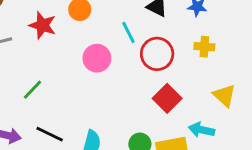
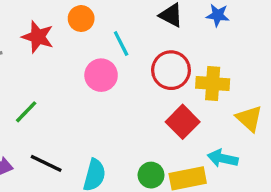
cyan line: (128, 32) -> (121, 43), moved
yellow cross: (204, 47) -> (213, 83), moved, size x1.4

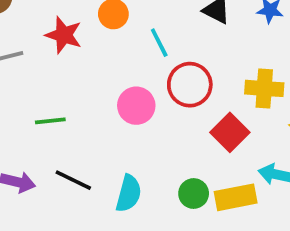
red circle: (171, 70) -> (190, 85), moved
pink circle: (101, 75) -> (136, 106), moved
green line: (26, 112) -> (50, 121), turned 40

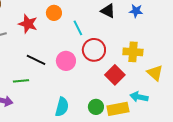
green line: (50, 121) -> (21, 81), moved
black line: (73, 180) -> (36, 60), moved

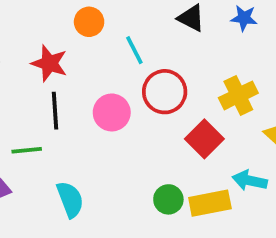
red star: (28, 24) -> (49, 63), moved
yellow cross: (133, 52) -> (238, 95), turned -30
black line: (36, 60) -> (55, 111), turned 60
cyan semicircle: (62, 107) -> (70, 199), moved, turned -36

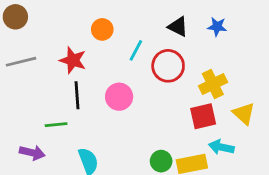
cyan line: (134, 50) -> (136, 50), turned 55
red circle: (165, 92) -> (168, 66), moved
red square: (204, 139) -> (203, 116), moved, turned 32

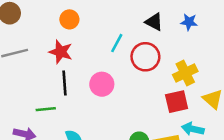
orange circle: (102, 29) -> (69, 19), moved

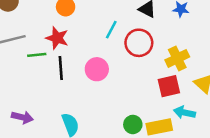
green line: (46, 109) -> (37, 55), moved

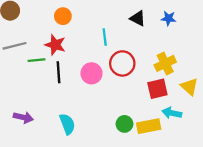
cyan line: (111, 30) -> (105, 37), turned -35
red circle: (139, 43) -> (122, 63), moved

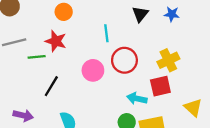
black triangle: (138, 18) -> (140, 14), turned 42
black line: (58, 72) -> (51, 86), moved, turned 35
yellow triangle: (189, 87) -> (193, 108), moved
cyan arrow: (172, 113) -> (137, 99), moved

